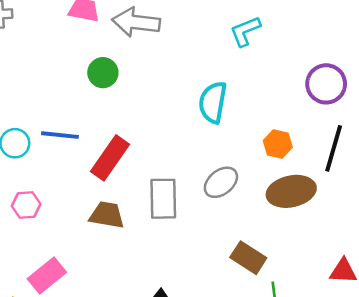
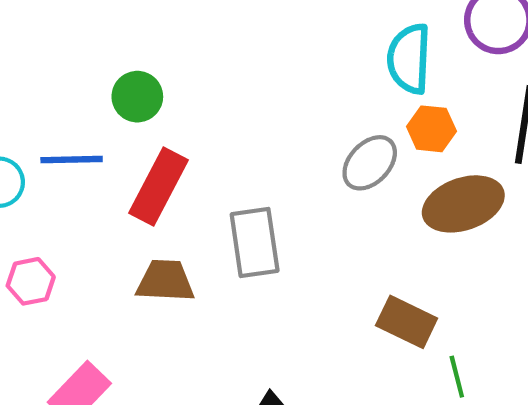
green circle: (103, 73) -> (137, 97), moved
cyan semicircle: (213, 102) -> (409, 59), moved
gray ellipse: (221, 182) -> (370, 163), moved

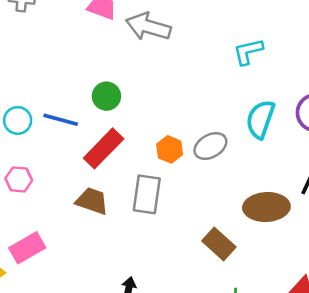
orange hexagon: (431, 129) -> (170, 149), moved
gray ellipse: (370, 163) -> (210, 146), moved
brown rectangle: (407, 322) -> (219, 244), moved

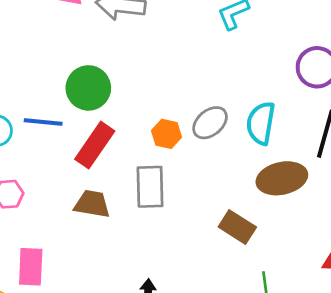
green circle: (106, 96) -> (88, 88), size x1.4
cyan semicircle: (260, 119) -> (261, 123), moved
pink rectangle: (27, 248) -> (31, 267), turned -48

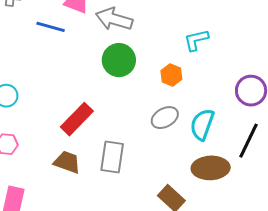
green circle: (88, 88) -> (119, 60), moved
blue line: (43, 122) -> (51, 27), moved
orange hexagon: (166, 134) -> (171, 75), moved

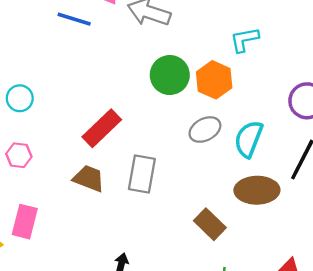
green circle: (119, 60) -> (170, 75), moved
orange hexagon: (171, 75) -> (214, 80), size x1.4

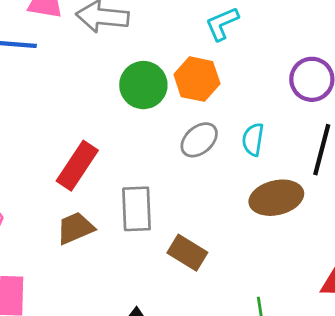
cyan semicircle: (249, 139) -> (253, 140), size x0.7
brown trapezoid: (89, 178) -> (75, 228), turned -32
brown rectangle: (210, 224) -> (187, 253), moved

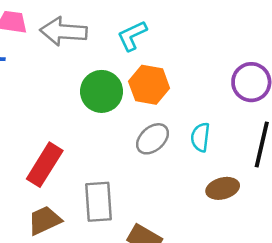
cyan L-shape: (222, 24) -> (132, 36), moved
brown ellipse: (276, 198) -> (223, 188), size x0.7

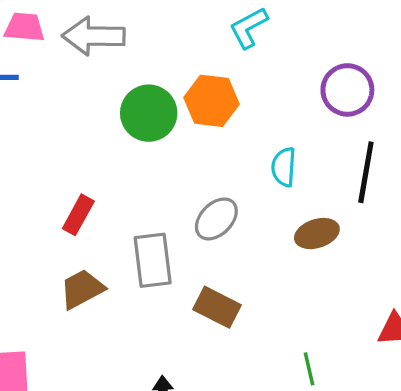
cyan L-shape: (132, 36) -> (249, 28), moved
gray ellipse: (152, 139) -> (216, 219), moved
red rectangle: (45, 165) -> (78, 215), size x0.7

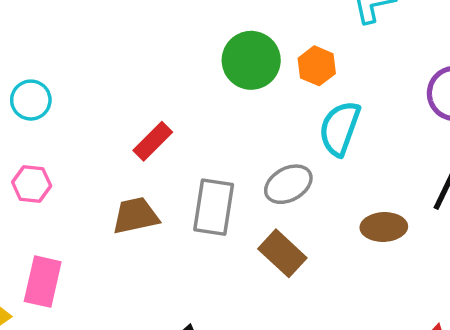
orange hexagon: (211, 101) -> (317, 66), size x0.7
cyan semicircle: (284, 167) -> (340, 128), moved, size x1.4
brown rectangle: (217, 307) -> (282, 253), moved

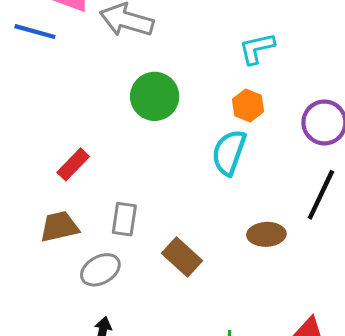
orange hexagon: (317, 66) -> (248, 105), moved
gray ellipse: (288, 184) -> (100, 270), moved
gray rectangle: (214, 207) -> (124, 219), size x0.7

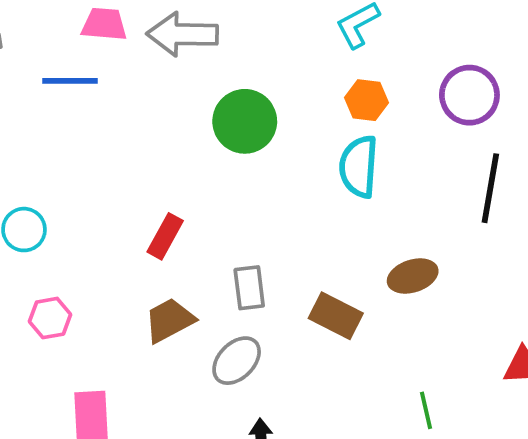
brown ellipse: (266, 234) -> (413, 276), moved

